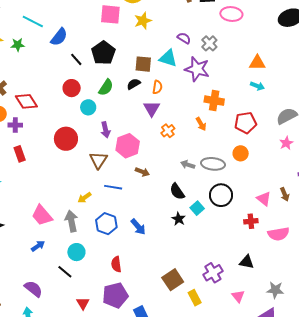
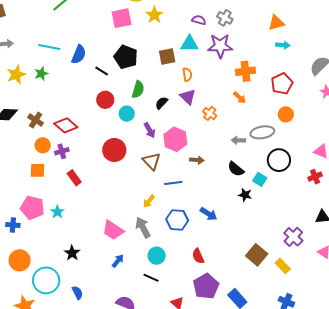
black semicircle: (134, 84) -> (161, 103), moved

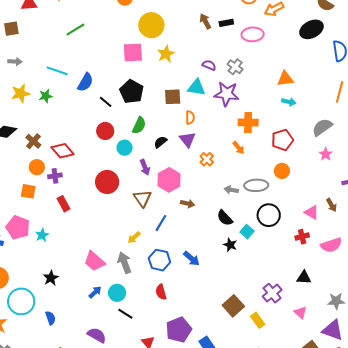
blue line: (173, 183) -> (161, 223), turned -60
cyan circle: (157, 256) -> (117, 293), moved
red semicircle: (198, 256) -> (161, 292), moved

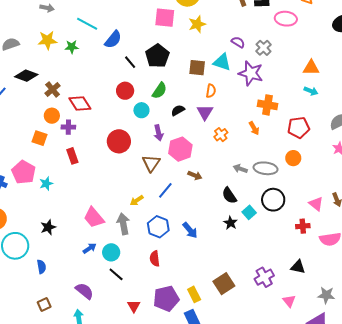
yellow rectangle: (258, 320) -> (194, 294), moved

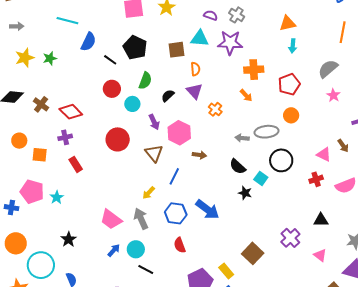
cyan line: (87, 24) -> (67, 21), moved
cyan arrow: (311, 91) -> (293, 46), turned 88
orange circle: (52, 116) -> (19, 141), moved
blue arrow: (190, 230) -> (207, 209), size x1.4

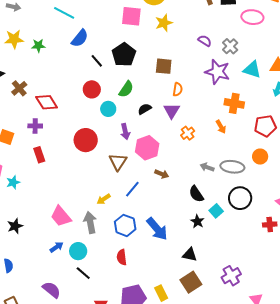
cyan triangle: (200, 38) -> (252, 70), moved
black triangle: (321, 220) -> (190, 255), moved

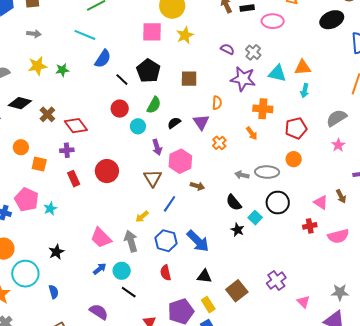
orange semicircle: (178, 89) -> (217, 103), moved
red circle: (86, 140) -> (107, 171), moved
black triangle: (190, 255) -> (204, 276), moved

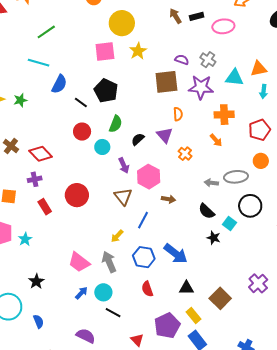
brown square: (189, 79) -> (166, 82), moved, size x1.4

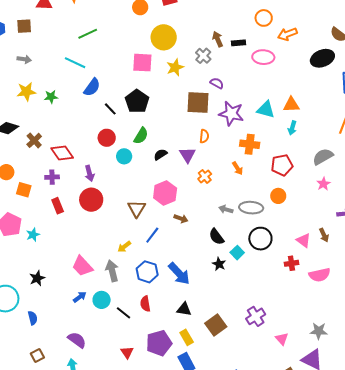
gray cross: (208, 60) -> (203, 56), moved
purple arrow: (124, 165) -> (89, 173), moved
black line: (113, 313) -> (123, 313), moved

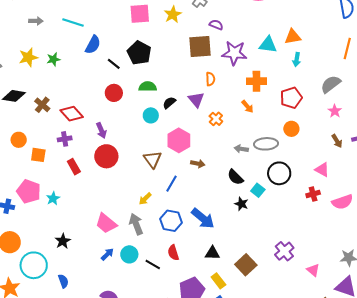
gray arrow: (24, 59) -> (36, 21), moved
green semicircle: (141, 136) -> (148, 87), turned -114
cyan circle: (124, 156) -> (151, 115), moved
brown arrow: (324, 235) -> (337, 141), moved

